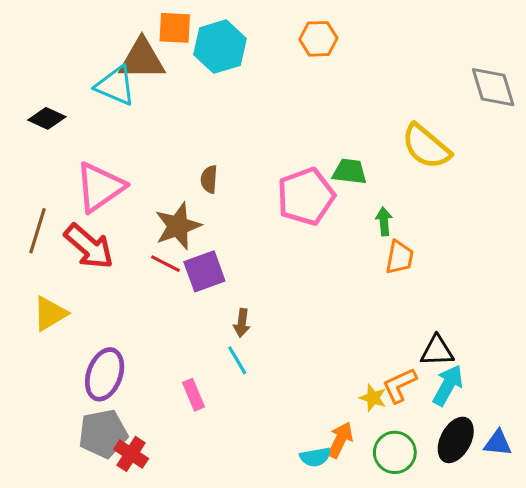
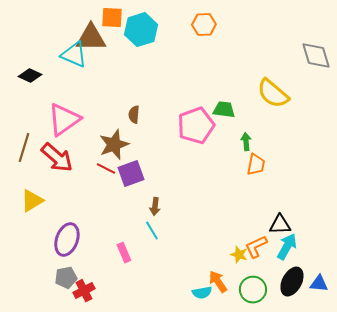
gray pentagon: (103, 434) -> (66, 278), size x0.7
orange arrow: (340, 440) -> (218, 282), turned -60
red cross: (131, 454) -> (84, 291), turned 30

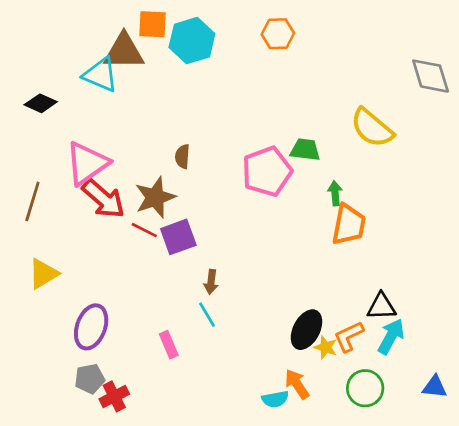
red arrow: (57, 158) -> (103, 199), moved
orange trapezoid: (256, 165) -> (349, 225), size x1.4
black ellipse: (292, 282) -> (306, 330), moved
green circle: (253, 290) -> (365, 388), moved

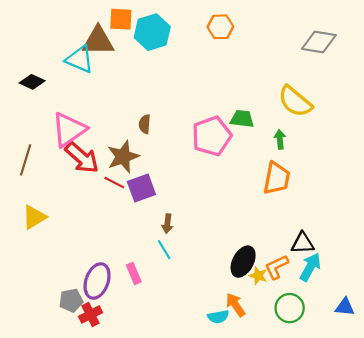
gray diamond: (431, 76) -> (319, 42), moved, turned -64
green arrow: (335, 193) -> (280, 139), moved
purple ellipse: (91, 327) -> (97, 281), moved

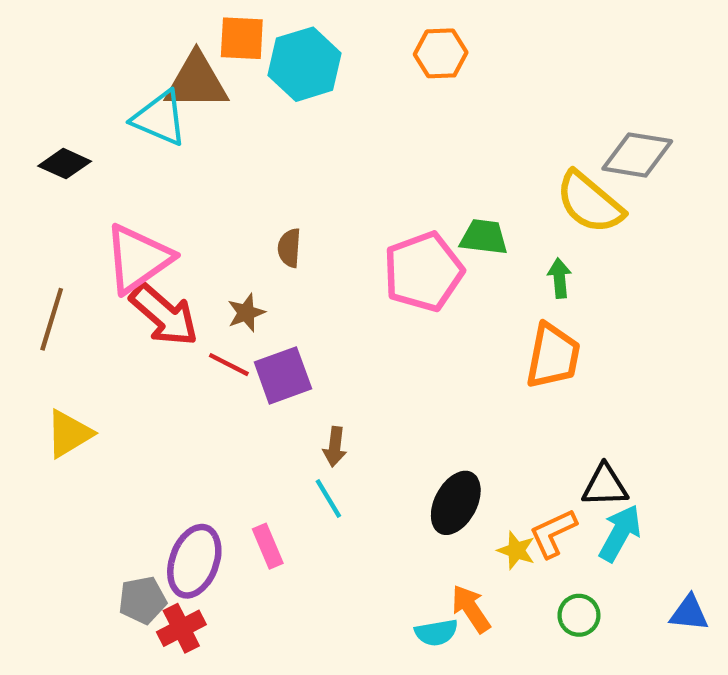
gray diamond: (319, 42) -> (637, 155), moved
brown star: (123, 157) -> (246, 313), size x0.6
black ellipse: (243, 262) -> (456, 503), moved
green circle: (290, 308) -> (579, 615), size x0.7

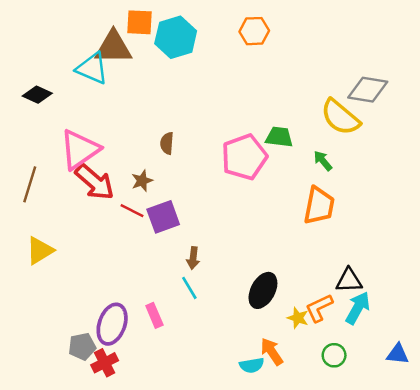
green arrow: (560, 278) -> (323, 161), turned -35

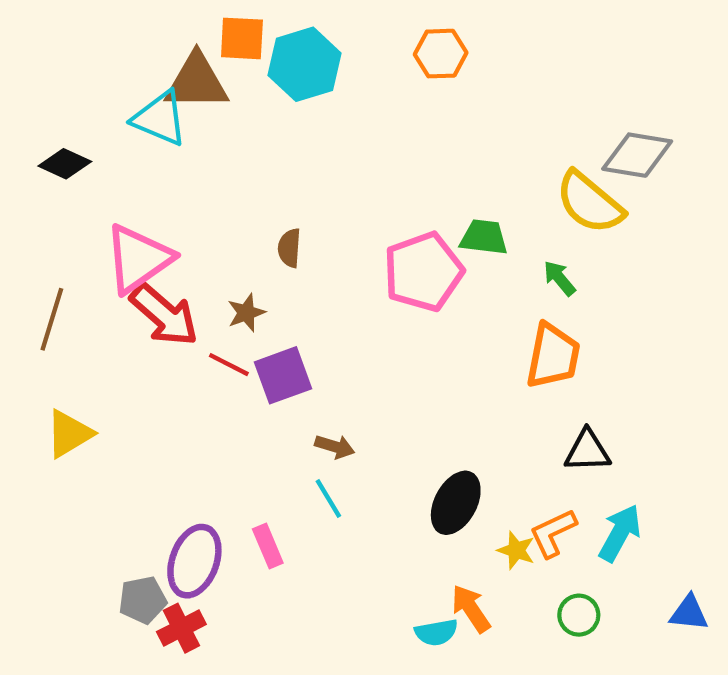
brown arrow: (193, 258) -> (335, 447), turned -80
black triangle: (349, 280) -> (587, 451), moved

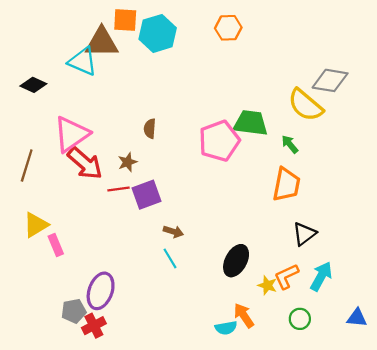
green trapezoid: (484, 237) -> (251, 123), size x1.4
red line: (229, 365) -> (119, 189), turned -35
black triangle: (587, 451) -> (304, 234), turned -35
pink rectangle: (268, 546) -> (56, 245), moved

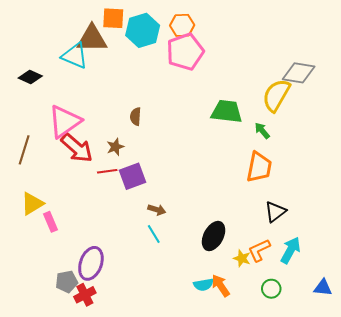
orange hexagon: (228, 28) -> (182, 25), moved
yellow semicircle: (305, 105) -> (276, 95), turned 80
pink pentagon: (219, 141) -> (185, 52), moved
cyan semicircle: (226, 328) -> (203, 285), moved

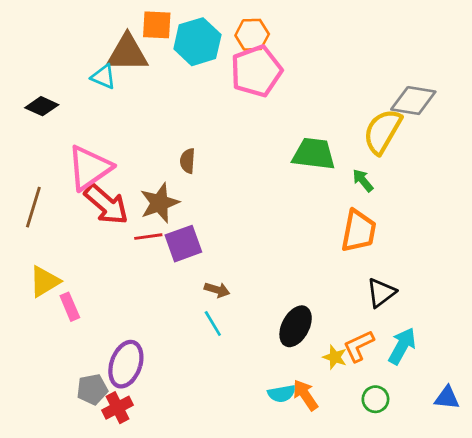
cyan triangle: (75, 56) -> (103, 77), size x0.7
brown star: (115, 147) -> (160, 203), size x1.6

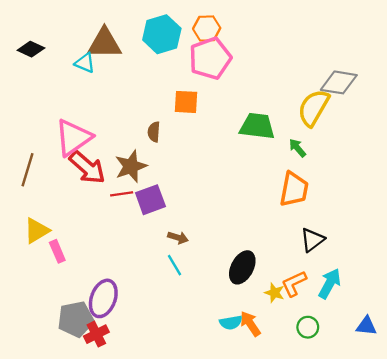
orange square: (157, 25) -> (186, 102), moved
black diamond: (42, 106) -> (31, 49), moved
gray pentagon: (92, 389) -> (76, 319), size x1.4

